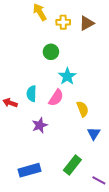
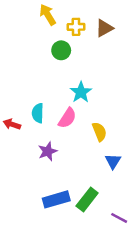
green circle: (51, 52) -> (61, 50), moved
blue rectangle: (30, 170) -> (56, 199), moved

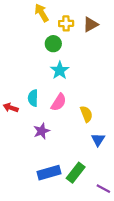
cyan star: (81, 92) -> (60, 70), moved

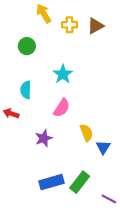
green circle: (53, 44) -> (27, 46), moved
cyan semicircle: (33, 98) -> (26, 90), moved
yellow semicircle: (86, 114) -> (86, 133), moved

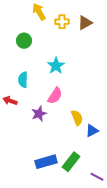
purple star: (44, 138) -> (39, 114), moved
blue triangle: (103, 147) -> (92, 131), turned 32

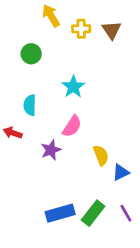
brown triangle: (85, 23) -> (111, 30), turned -35
purple line: (97, 177) -> (126, 213), moved, turned 32

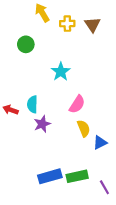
cyan semicircle: (30, 105) -> (32, 104), moved
pink semicircle: (72, 126) -> (77, 104), moved
green rectangle: (93, 213) -> (77, 176), turned 40
purple line: (126, 213) -> (104, 187), moved

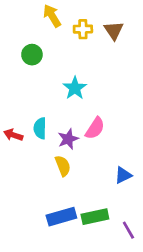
purple star: (42, 124) -> (68, 139), moved
yellow semicircle: (84, 128) -> (63, 166), moved

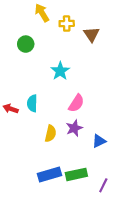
brown triangle: (114, 30) -> (91, 34), moved
purple star: (68, 139) -> (74, 128), moved
yellow semicircle: (63, 166) -> (50, 134), turned 35
purple line: (128, 230) -> (103, 185), turned 56

